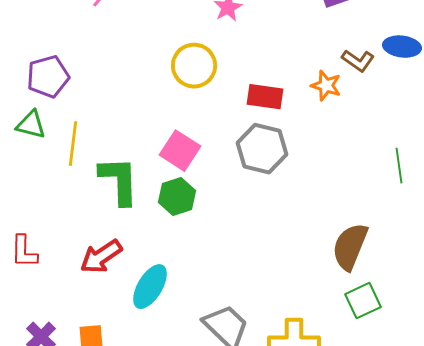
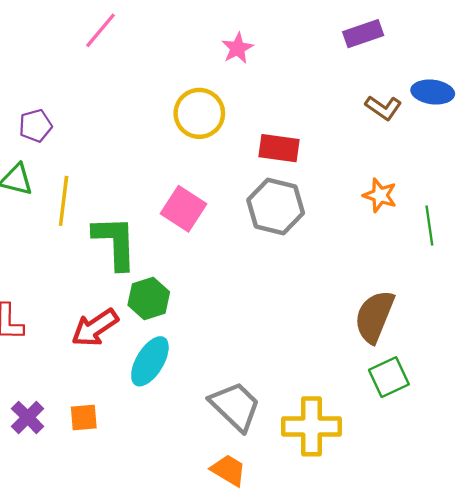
purple pentagon: (48, 77) -> (35, 126), size x0.7
orange star: (326, 86) -> (380, 195), moved
green hexagon: (177, 197) -> (149, 299), moved

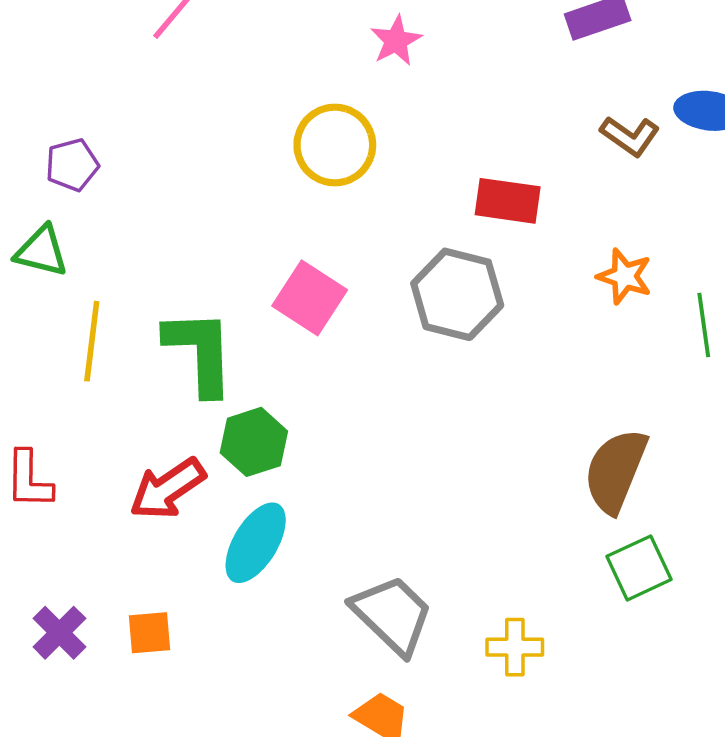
red rectangle: (279, 148) -> (508, 201), moved
yellow line: (64, 201) -> (92, 341), moved
yellow cross: (312, 426) -> (515, 647), size x0.6

